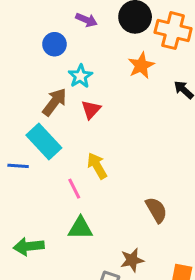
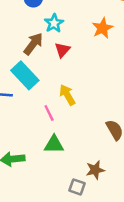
orange star: (141, 65) -> (102, 28), moved

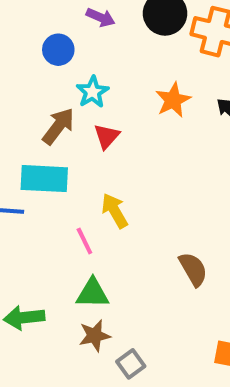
cyan rectangle: (25, 75) -> (44, 179), turned -44
brown star: (95, 170) -> (95, 336), moved
gray square: (77, 187) -> (131, 364), turned 35

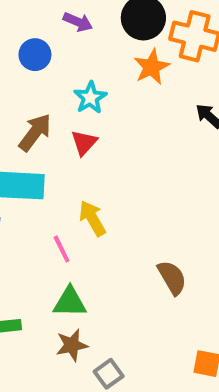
cyan star: (93, 92) -> (90, 98), moved
orange star: (173, 100) -> (152, 67), moved

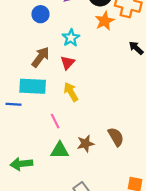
yellow arrow: (92, 218) -> (71, 92), moved
brown star: (72, 345) -> (86, 144), moved

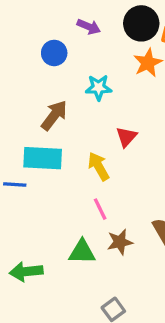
cyan star: (71, 38) -> (99, 87), turned 30
red triangle: (68, 63) -> (126, 137), moved
pink line: (55, 121) -> (100, 209), moved

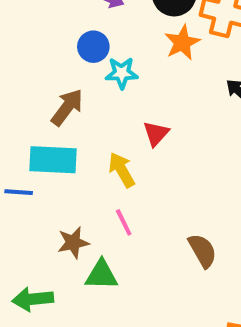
blue circle: (54, 53) -> (93, 47), moved
brown star: (120, 242) -> (73, 243), moved

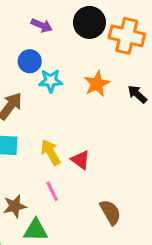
orange star: (182, 43) -> (97, 84), moved
red triangle: (156, 134) -> (80, 160), moved, turned -36

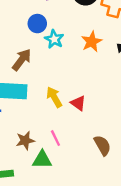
cyan star: (51, 81) -> (54, 39), turned 30
pink line: (52, 191) -> (55, 138), moved

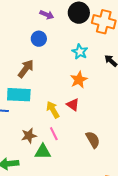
cyan star: (54, 39) -> (80, 52), moved
orange star: (92, 42) -> (79, 80), moved
yellow arrow: (54, 97) -> (53, 110), moved

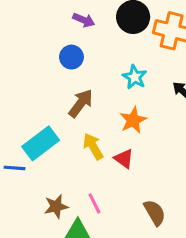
brown arrow: (26, 69) -> (81, 103), moved
cyan rectangle: (19, 95) -> (41, 143), turned -40
yellow arrow: (53, 110) -> (93, 146), moved

